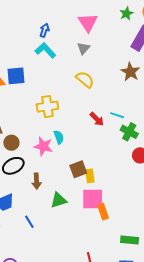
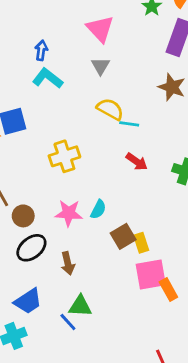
cyan line: (117, 115) -> (129, 124), moved
cyan semicircle: (59, 137) -> (98, 209), moved, turned 56
green triangle: (59, 200) -> (80, 306), moved, turned 30

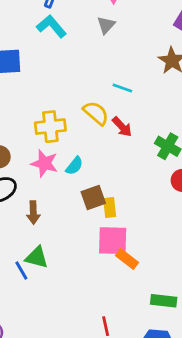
yellow semicircle: (110, 109) -> (96, 113), moved
yellow cross: (64, 156) -> (50, 127), moved
orange rectangle: (168, 289) -> (127, 259), turned -35

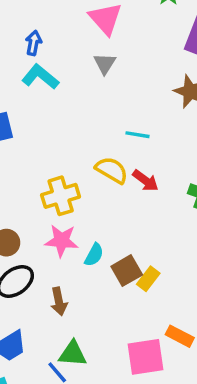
cyan semicircle: (74, 166) -> (94, 255), moved
yellow rectangle: (110, 207) -> (148, 279), turned 54
pink square: (113, 241) -> (145, 357), moved

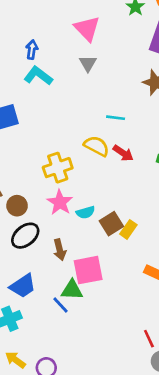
pink star: (62, 241) -> (60, 202), turned 30
cyan semicircle: (94, 255) -> (86, 212), turned 48
pink square: (145, 357) -> (88, 270), moved

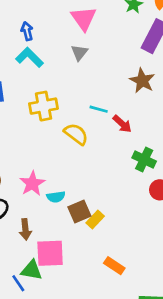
blue arrow: (32, 50) -> (27, 31), turned -30
red arrow: (123, 153) -> (122, 124), moved
yellow cross: (58, 168) -> (43, 106), moved

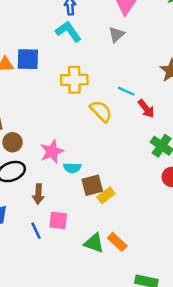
pink square: (50, 253) -> (58, 220), size x0.7
green triangle: (32, 270) -> (94, 243), moved
blue line: (18, 283) -> (36, 231), moved

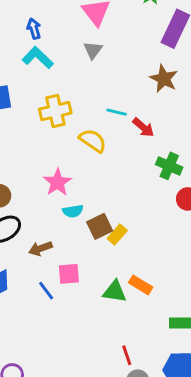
pink star: (52, 152) -> (57, 182), moved
brown arrow: (38, 194) -> (40, 248), turned 78

